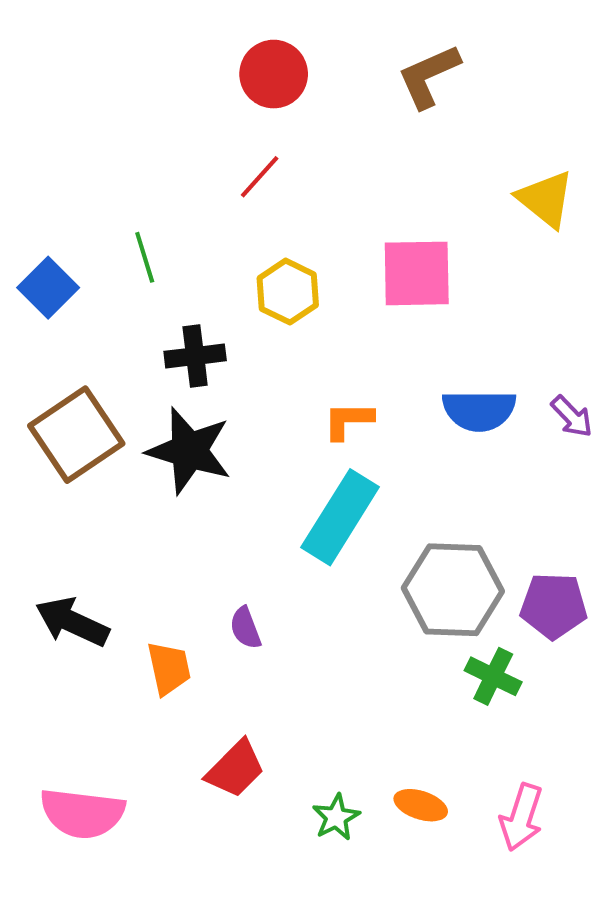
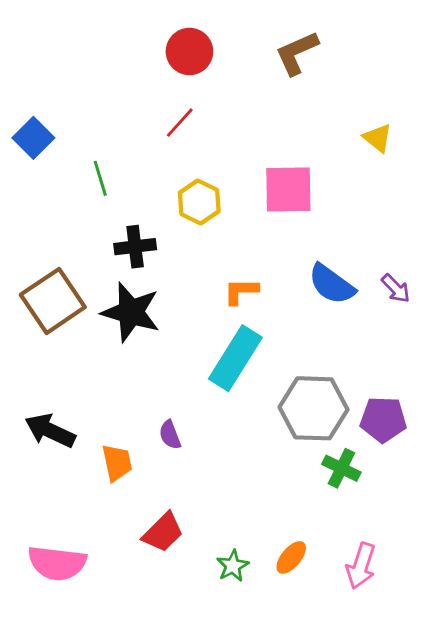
yellow triangle: (546, 199) -> (378, 138), size x0.7
blue square: (48, 288) -> (33, 138), moved
blue semicircle: (479, 410) -> (332, 284), turned 36
orange ellipse: (421, 805) -> (291, 557), turned -68

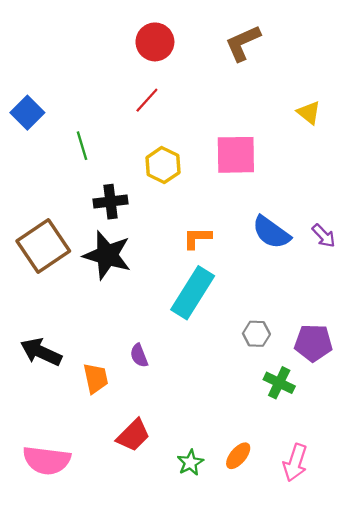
gray hexagon: (314, 408) -> (256, 334), size x0.5

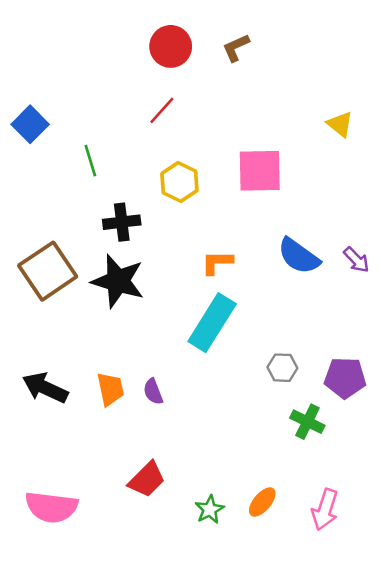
brown L-shape: (243, 43) -> (236, 48), moved, size x0.7
orange trapezoid: (96, 378) -> (110, 389), moved

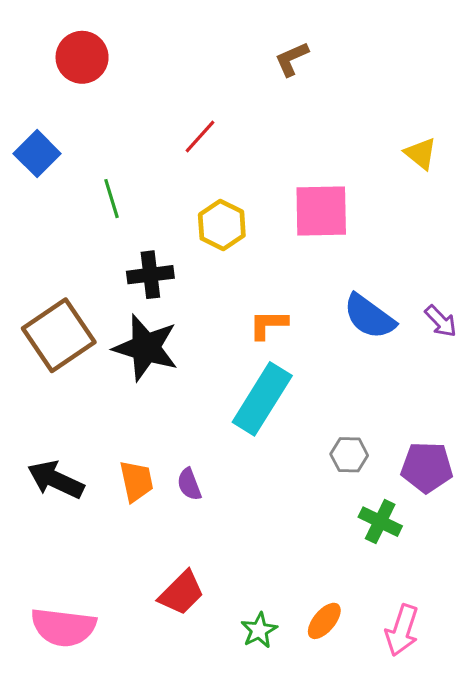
red circle: (171, 46) -> (82, 57), moved

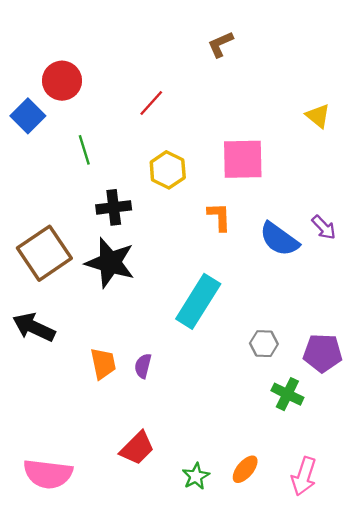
red circle: (82, 57) -> (62, 81), moved
purple arrow: (441, 321) -> (324, 227), moved
orange L-shape: (268, 324) -> (219, 217), moved, turned 88
black arrow: (56, 480) -> (34, 327), moved
purple semicircle: (189, 484) -> (143, 366), turned 35

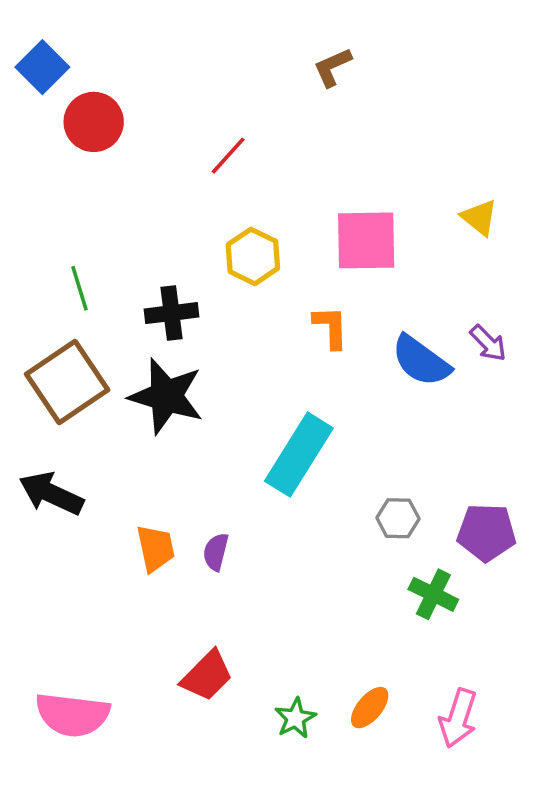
blue square: (28, 116) -> (42, 67), moved
yellow triangle: (318, 116) -> (479, 217), moved
green line: (84, 150) -> (80, 288), moved

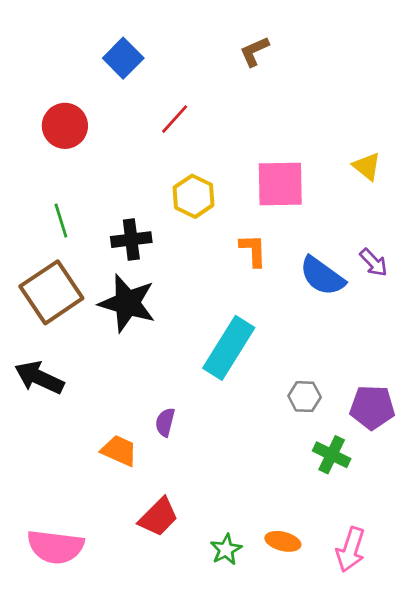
blue square: (42, 67) -> (123, 58), moved
red circle: (94, 122) -> (65, 126), moved
orange trapezoid: (156, 548) -> (119, 451), moved, turned -54
orange ellipse: (370, 708) -> (283, 541), turned 64

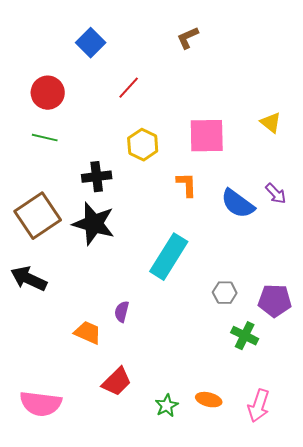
green line: (61, 221) -> (45, 138), moved, turned -60

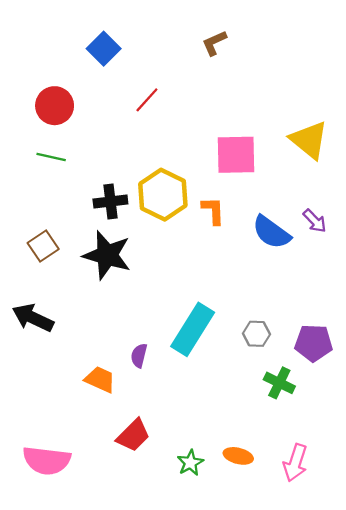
yellow triangle: (271, 123) -> (309, 140), size x1.6
yellow hexagon: (143, 145) -> (163, 195), moved, size x1.4
brown square: (38, 216) -> (43, 246), size x0.6
cyan rectangle: (169, 257) -> (193, 329), moved

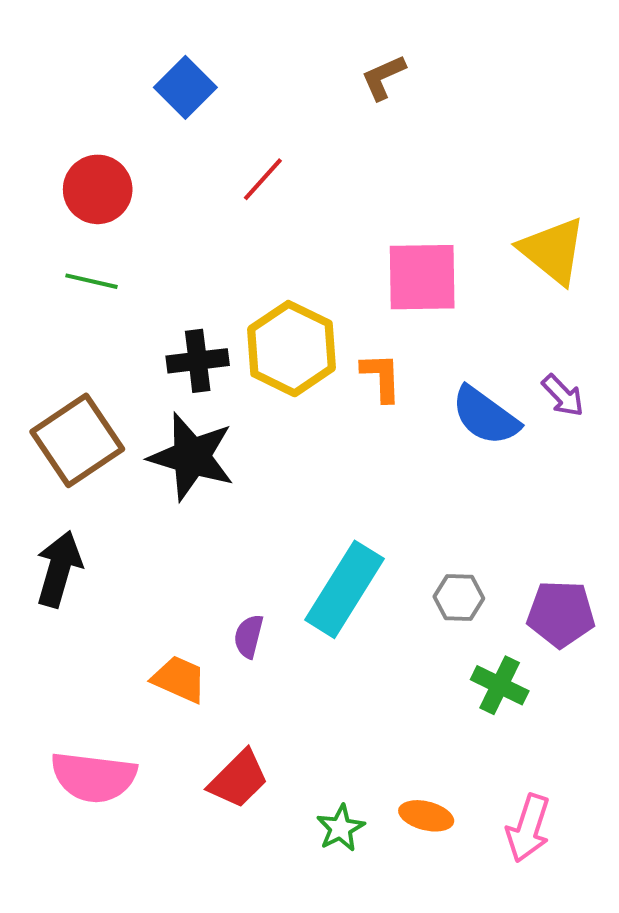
brown square: (43, 246) -> (77, 440), size x1.6
black arrow: (33, 318) -> (59, 569), turned 81
pink semicircle: (47, 460) -> (94, 777), moved

